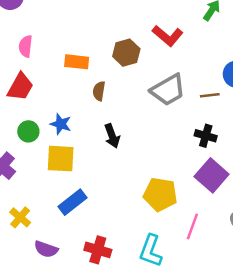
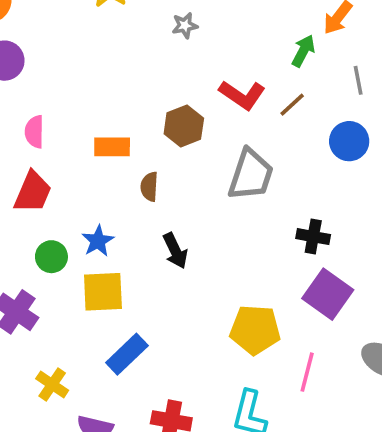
gray trapezoid: (168, 90) -> (251, 175), turned -36
brown line: (210, 95) -> (292, 105), moved, turned -30
blue star: (61, 124) -> (98, 241), turned 30

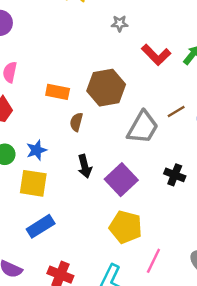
red L-shape: (242, 95) -> (156, 55), moved
brown line: (292, 105) -> (176, 111), moved
brown hexagon: (184, 126) -> (106, 88), size x1.4
purple square: (328, 294) -> (121, 180), moved

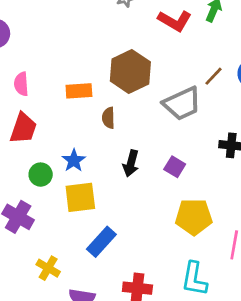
gray trapezoid: (143, 127) -> (182, 104), turned 51
black arrow: (85, 166) -> (131, 163), turned 45
purple square: (121, 180) -> (175, 167), size x0.6

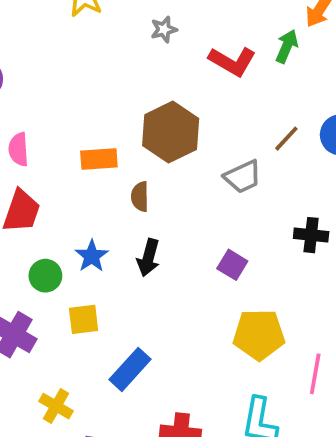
gray trapezoid: (182, 104) -> (243, 177), size x0.7
black arrow: (131, 163) -> (148, 258), moved
yellow square: (80, 197) -> (84, 319), moved, size x0.7

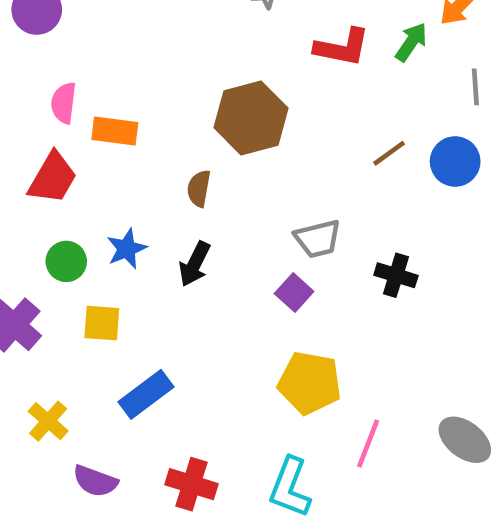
red L-shape: (232, 61) -> (342, 47), turned -30
orange rectangle: (99, 159) -> (115, 131), moved
gray trapezoid: (243, 177) -> (318, 239), moved

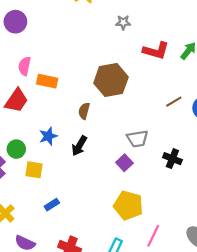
green circle: (66, 261) -> (16, 149), moved
blue rectangle: (146, 394) -> (52, 205), size x0.6

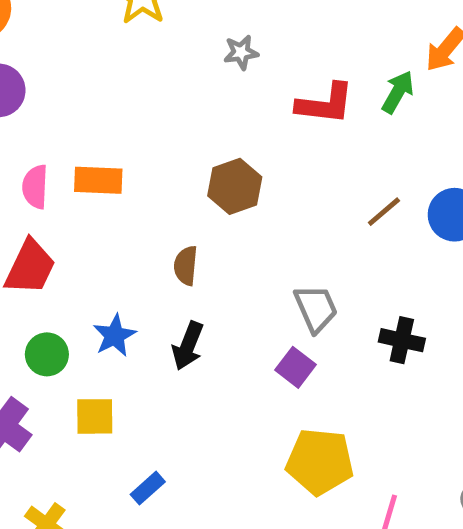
brown hexagon: (111, 80) -> (235, 186), size x0.7
orange rectangle: (47, 81) -> (98, 180), moved
gray trapezoid: (137, 139) -> (316, 308), turned -95
green circle: (16, 149) -> (47, 354), moved

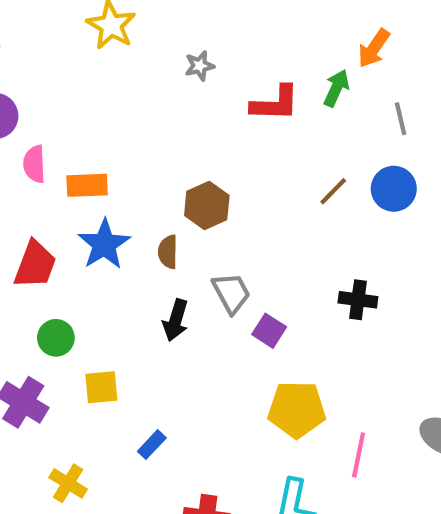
brown hexagon: (235, 186) -> (207, 205), moved
pink semicircle: (35, 187) -> (34, 164), moved
gray trapezoid: (316, 308) -> (231, 293), moved
blue star: (115, 336) -> (104, 244), moved, size x1.4

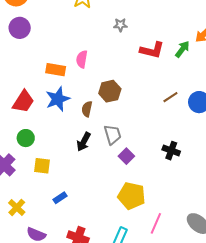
pink semicircle: (34, 164) -> (82, 59), moved

